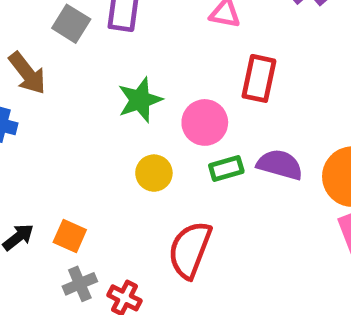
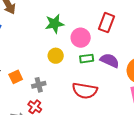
orange square: (70, 236) -> (16, 77), turned 32
red semicircle: (190, 250) -> (85, 91), moved, turned -110
gray cross: (80, 284) -> (39, 85), moved

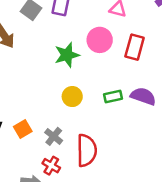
pink circle: (81, 38) -> (100, 40), moved
gray cross: (39, 85) -> (54, 136), turned -32
red semicircle: (85, 91) -> (87, 150), moved, turned -95

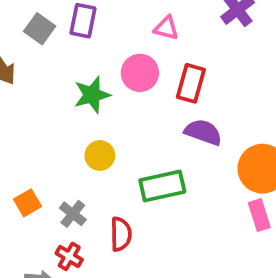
purple semicircle: (143, 96) -> (203, 132), moved
green rectangle: (113, 97) -> (162, 186), moved, size x1.6
red semicircle: (87, 150) -> (121, 234), size x0.7

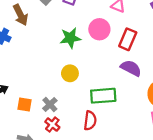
orange square: (28, 203) -> (24, 105), moved, turned 32
red semicircle: (121, 234) -> (90, 121), moved
red cross: (69, 256) -> (52, 124), moved

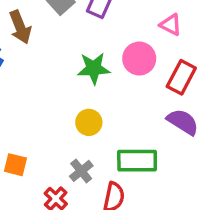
gray cross: (50, 105) -> (81, 171), moved

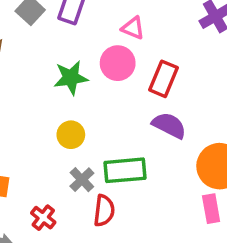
pink triangle: (171, 25) -> (133, 28), moved
gray cross: (81, 171) -> (82, 180), moved

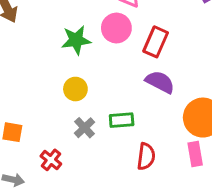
green rectangle: (125, 170) -> (122, 120), size x0.7
red semicircle: (104, 211) -> (146, 156), moved

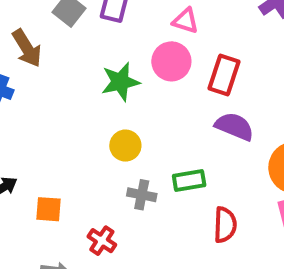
gray cross: (84, 128) -> (142, 195), turned -30

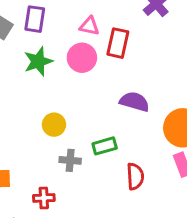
red rectangle: (224, 75) -> (118, 43), moved
green star: (120, 82) -> (38, 61), moved
red cross: (102, 241) -> (44, 198), turned -30

